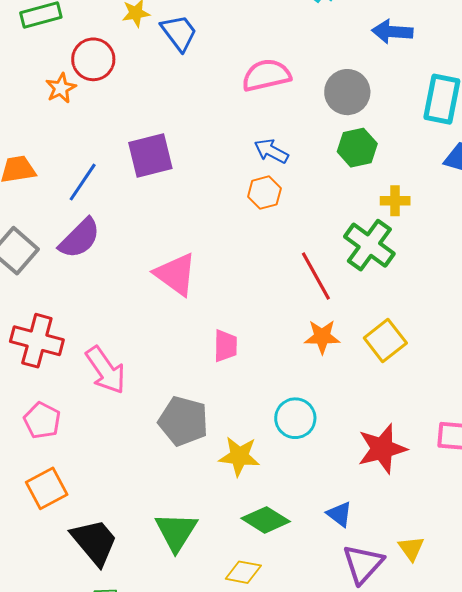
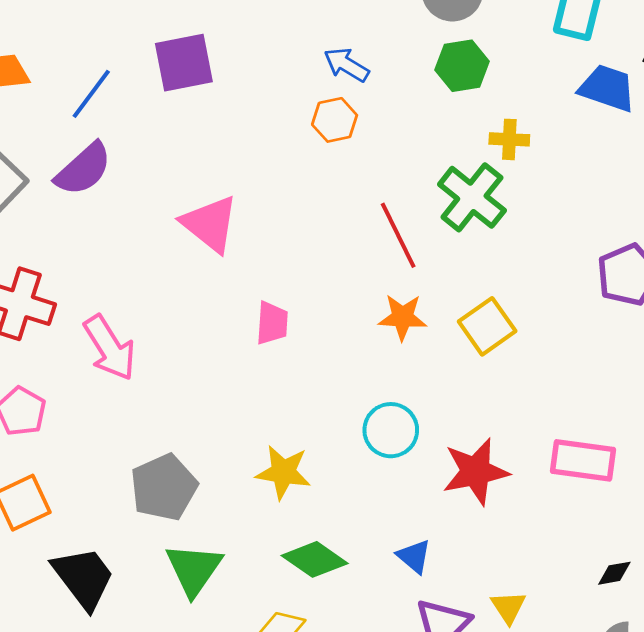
cyan circle: (295, 418) -> (391, 430), moved
gray pentagon: (183, 421) -> (164, 487), moved, turned 30

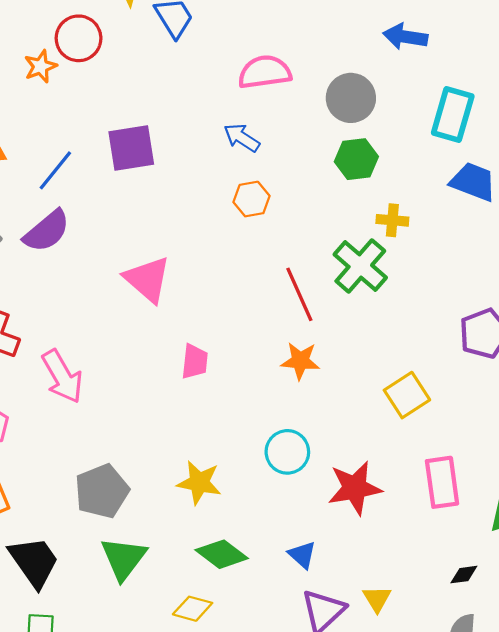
blue arrow: (346, 65) -> (242, 138), moved
yellow square: (487, 326) -> (407, 395), moved
pink rectangle: (583, 460) -> (442, 482), turned 72

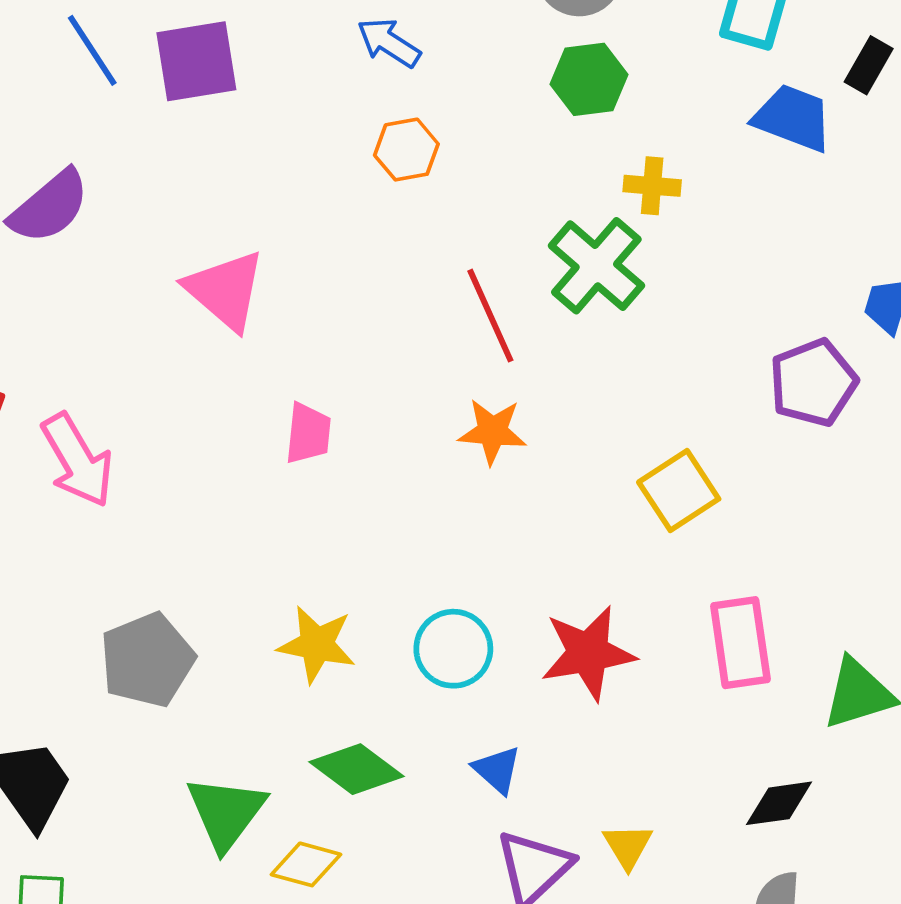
blue line: (55, 170) -> (92, 50), moved, turned -72
cyan circle: (287, 452) -> (453, 649), moved
green triangle: (124, 558) -> (226, 813), moved
black diamond: (464, 575) -> (779, 803), size x1.4

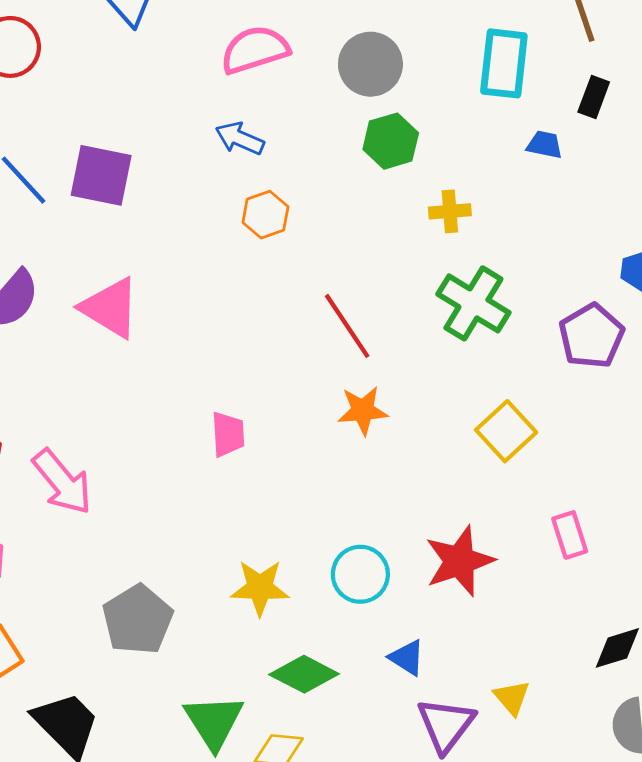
purple square: (196, 61) -> (101, 175), turned 30
blue trapezoid: (793, 118) -> (545, 145), size x0.6
green cross: (596, 266) -> (473, 303), moved
pink triangle: (225, 290) -> (110, 308), moved
pink rectangle: (740, 643) -> (570, 535), size x0.7

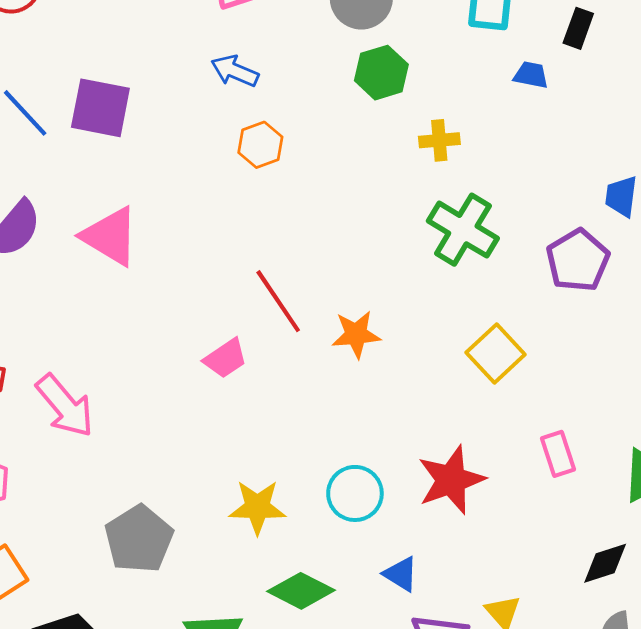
red line: (347, 326) -> (278, 301), moved
pink trapezoid: (228, 434) -> (225, 358), turned 60

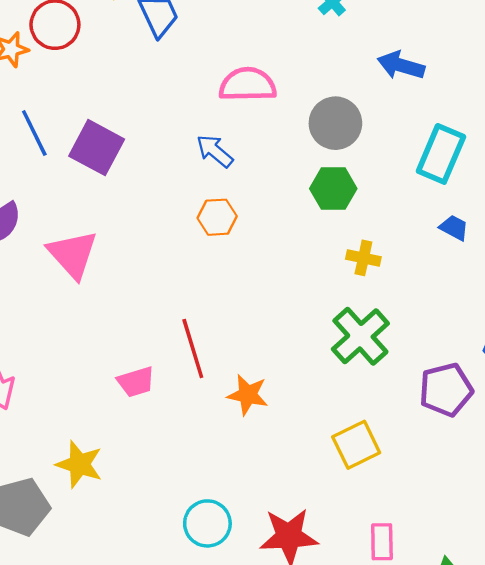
yellow star: (257, 507) -> (79, 464), moved

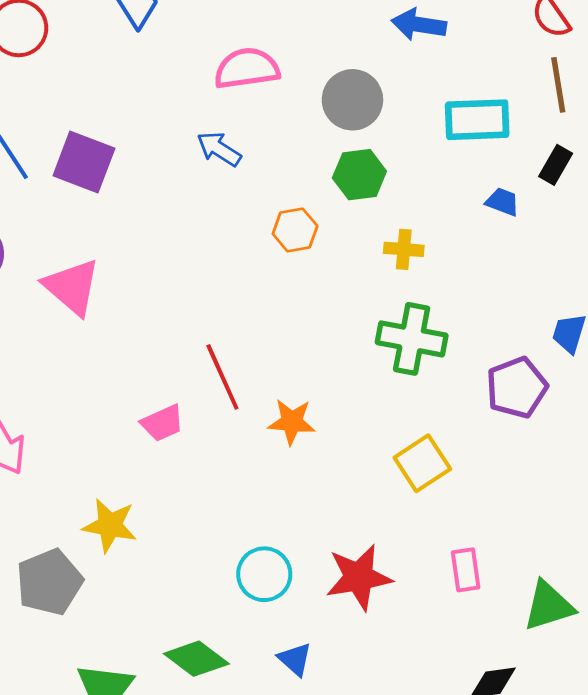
cyan rectangle: (441, 154) -> (477, 120), turned 72
orange hexagon: (217, 217) -> (295, 230), moved
green cross: (360, 336) -> (412, 339), turned -30

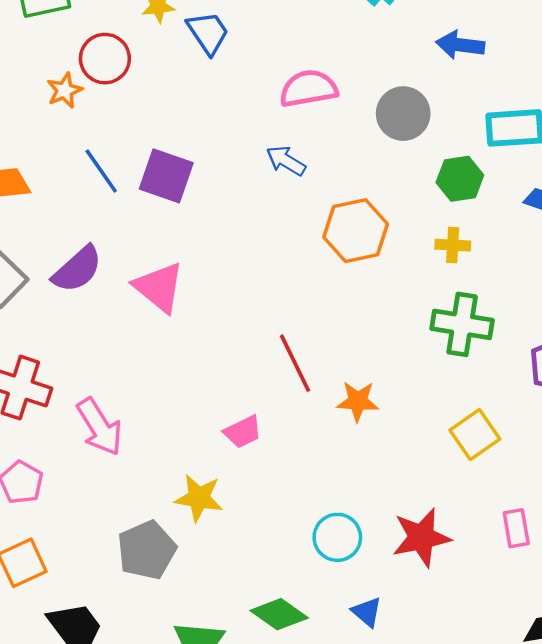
green hexagon: (359, 175) -> (460, 179), moved
orange hexagon: (295, 230) -> (356, 231), size x1.6
pink trapezoid: (162, 423) -> (243, 432), moved

